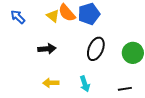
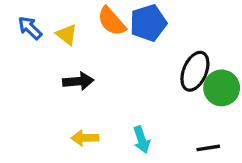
yellow triangle: (53, 16) -> (67, 35), moved
black ellipse: (96, 49) -> (195, 71), moved

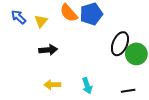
yellow triangle: (67, 35) -> (41, 21), turned 32

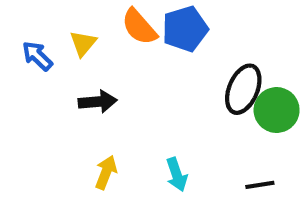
blue arrow: (18, 17) -> (37, 56), moved
yellow arrow: (52, 85) -> (106, 172), turned 112

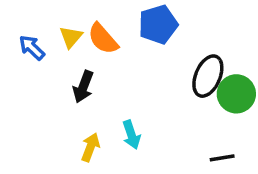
orange semicircle: (139, 27) -> (103, 39), moved
black arrow: (98, 102) -> (83, 87), turned 116
cyan arrow: (177, 175) -> (131, 135), moved

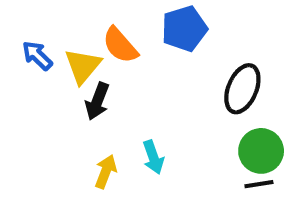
yellow triangle: (71, 37) -> (83, 66), moved, size x1.4
green circle: (236, 94) -> (261, 151), moved

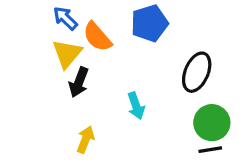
blue arrow: (37, 56) -> (65, 18), moved
cyan arrow: (153, 157) -> (136, 106), moved

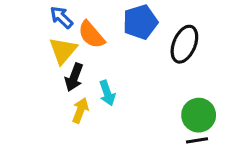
black ellipse: (197, 72) -> (184, 44), moved
cyan arrow: (136, 106) -> (107, 93), moved
yellow arrow: (86, 140) -> (80, 110), moved

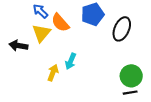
black arrow: (74, 77) -> (18, 46), moved, turned 78
cyan arrow: (107, 93) -> (71, 61), turned 42

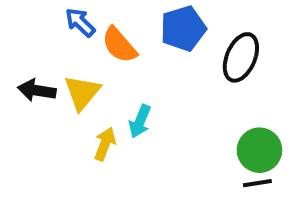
yellow triangle: (41, 33) -> (82, 92), moved

